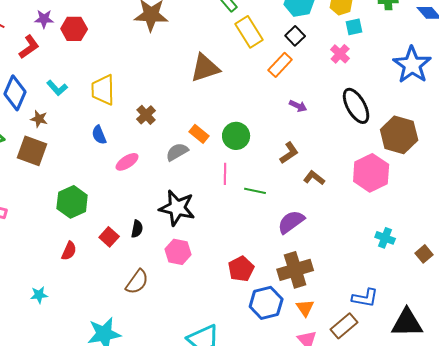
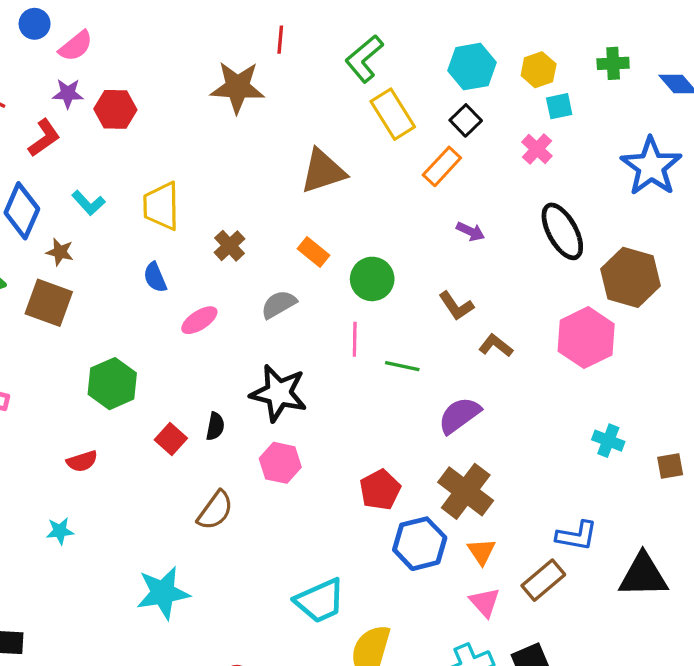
orange rectangle: (199, 134) -> (314, 252), moved
brown L-shape: (289, 153) -> (456, 306), turned 90
red semicircle: (69, 251) -> (82, 461), moved, turned 48
brown square: (424, 254) -> (670, 466), turned 30
brown cross: (295, 270) -> (466, 491), turned -36

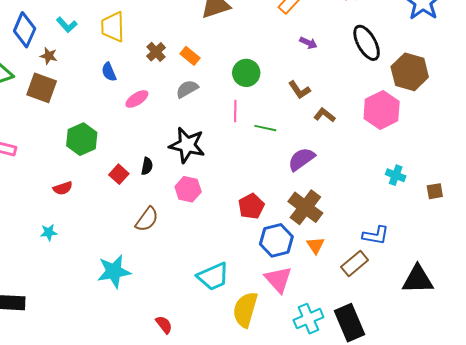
orange rectangle: (314, 252) -> (190, 56), moved
black triangle: (643, 575) -> (418, 279), moved
pink triangle: (485, 602) -> (278, 279), moved, size x1.4

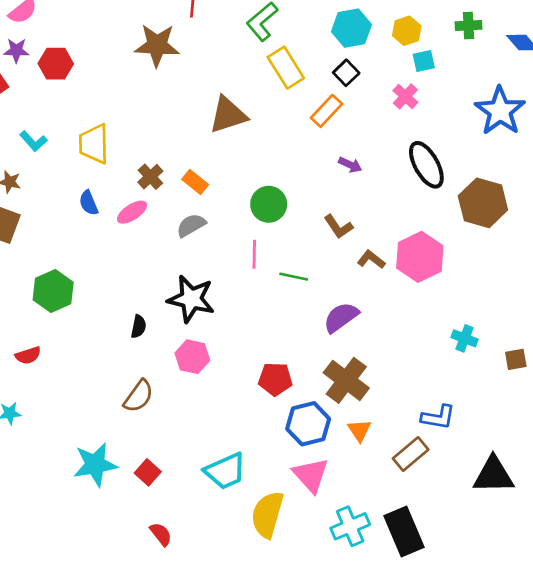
pink ellipse: (137, 99) -> (132, 212), moved
pink hexagon: (382, 110) -> (420, 257), moved
red square: (119, 174) -> (148, 472), moved
red pentagon: (251, 206) -> (275, 379), turned 30

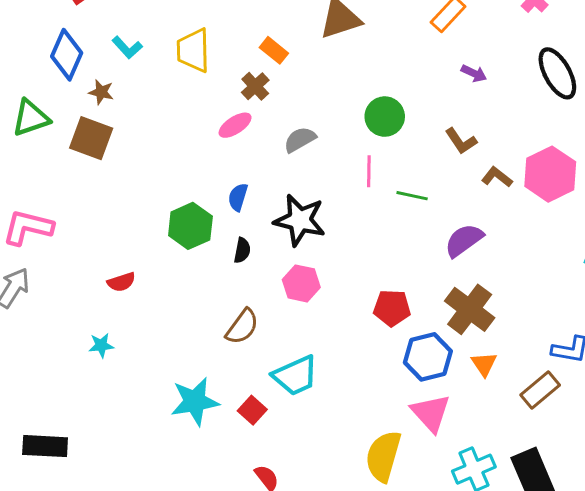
orange rectangle: (195, 182) -> (274, 50), moved
blue semicircle: (89, 203) -> (238, 197), moved, turned 40
green hexagon: (53, 291) -> (190, 226), moved
cyan trapezoid: (225, 471) -> (295, 376), moved

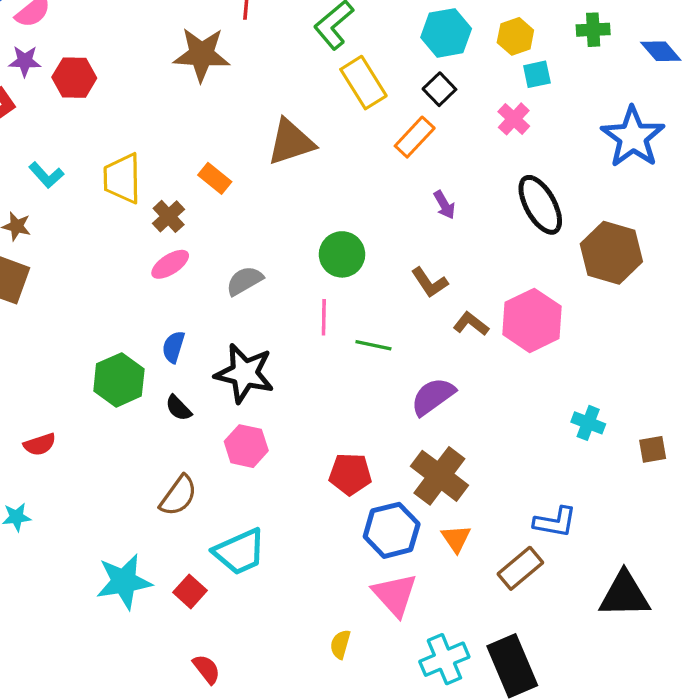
purple arrow: (474, 73) -> (444, 205), turned 35
brown cross: (255, 86) -> (169, 216), moved
black semicircle: (242, 250) -> (178, 408), turned 125
yellow semicircle: (383, 456) -> (340, 644), size x0.5

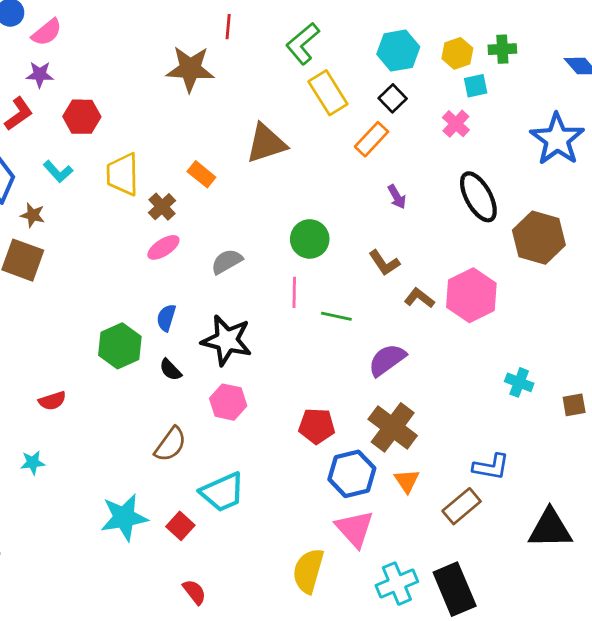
green cross: (593, 30) -> (502, 49), moved
red hexagon: (74, 78) -> (82, 117), moved
yellow semicircle: (340, 644) -> (308, 571), size x1.8

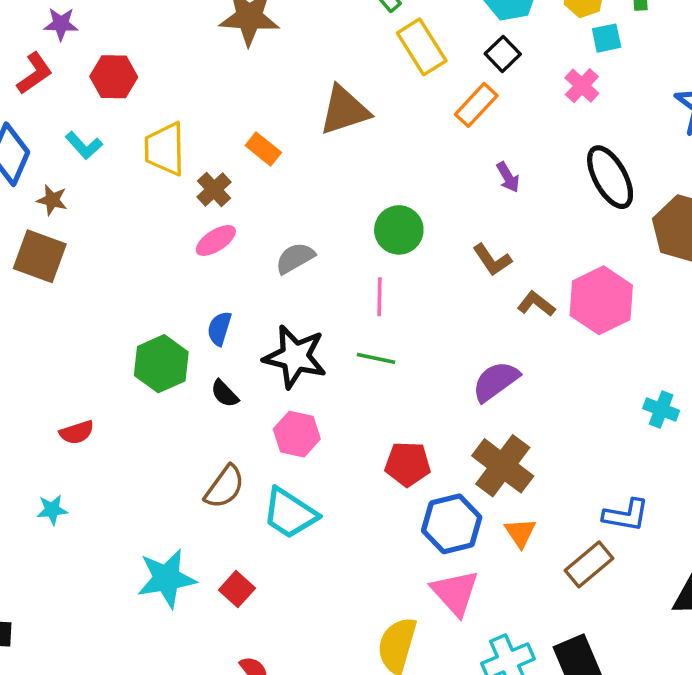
green line: (336, 316) -> (376, 358), moved
cyan trapezoid: (222, 492) -> (290, 513), moved, turned 57

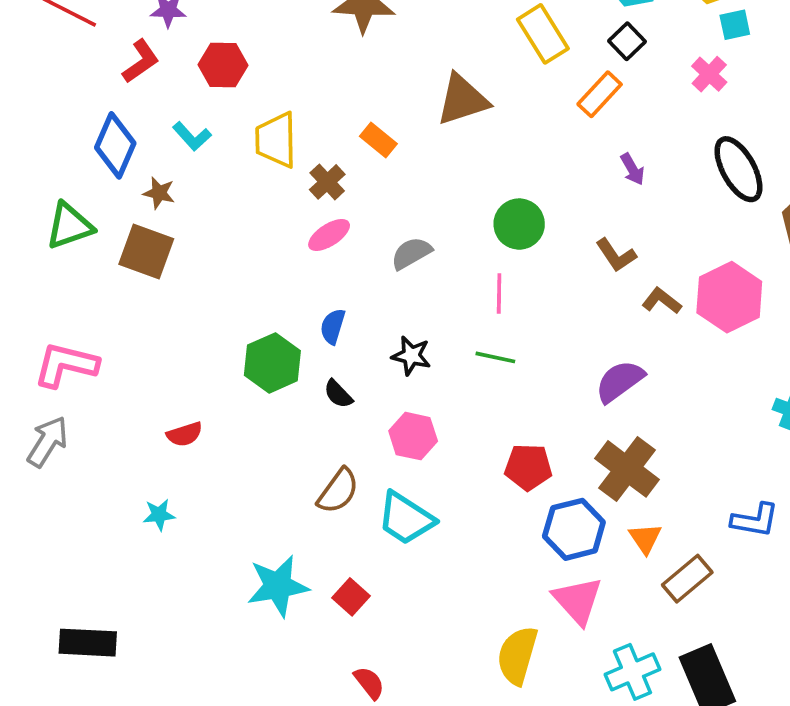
black star: (295, 357) -> (411, 356), size x0.6
brown rectangle: (589, 564) -> (687, 579), moved

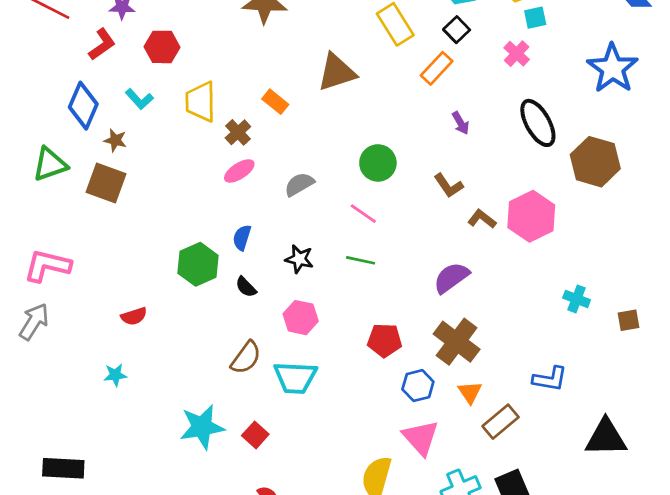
pink line: (499, 293) -> (363, 214), turned -56
cyan trapezoid: (406, 518) -> (295, 378), turned -30
blue hexagon: (574, 529) -> (418, 386), size x0.7

